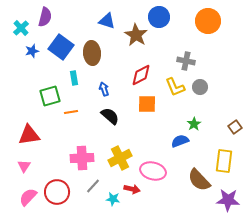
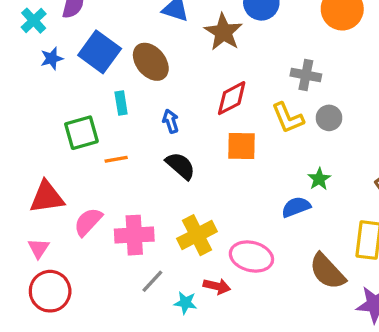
brown ellipse: (92, 53) -> (151, 62), turned -35
red circle: (57, 192) -> (50, 291), moved
pink semicircle: (28, 197) -> (88, 222), moved

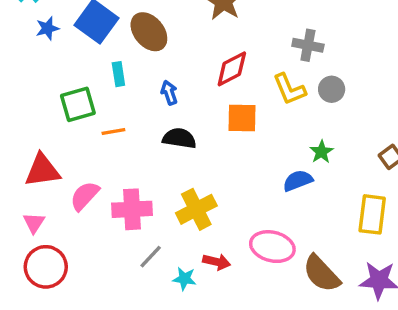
black semicircle: (180, 166) -> (179, 138), turned -32
pink ellipse: (251, 257) -> (272, 247), moved
brown semicircle: (327, 271) -> (321, 274), moved

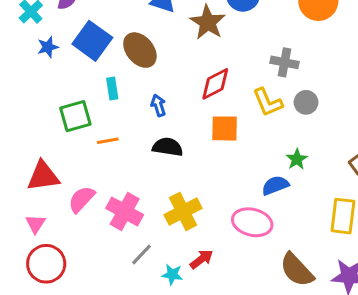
pink cross: (132, 209) -> (125, 211), turned 32
pink ellipse: (272, 247) -> (252, 222), moved
red arrow: (217, 262) -> (201, 259), turned -50

